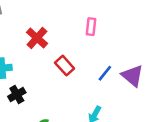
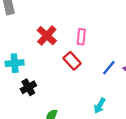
pink rectangle: (91, 27) -> (81, 37), moved

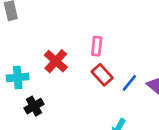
red cross: (47, 36) -> (56, 61), moved
red rectangle: (72, 61) -> (102, 75), moved

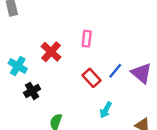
red rectangle: (102, 75) -> (91, 78), moved
cyan cross: (18, 77) -> (18, 66), turned 36

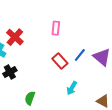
red cross: (51, 52) -> (15, 37), moved

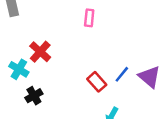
pink rectangle: (56, 28) -> (89, 18), moved

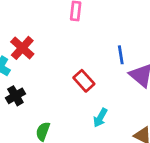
blue line: (122, 74) -> (121, 55), moved, turned -48

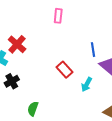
cyan arrow: (100, 118) -> (87, 84), moved

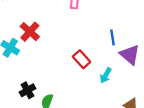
black cross: (12, 81) -> (28, 90), moved

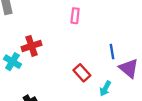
red cross: (30, 32) -> (31, 46), turned 30

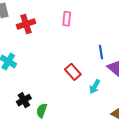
red cross: (31, 46) -> (26, 24), moved

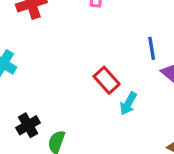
cyan arrow: (95, 87) -> (128, 104), moved

